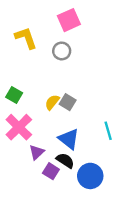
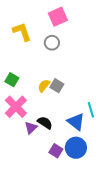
blue triangle: (69, 139) -> (76, 122), moved
black semicircle: (65, 160) -> (45, 123), moved
purple square: (51, 171) -> (56, 151), moved

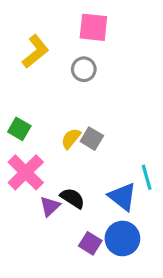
pink square: (58, 17) -> (93, 27), turned 30
yellow L-shape: (22, 32) -> (35, 52), turned 70

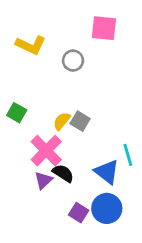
pink square: (93, 27) -> (104, 28), moved
yellow L-shape: (35, 52) -> (31, 45), turned 64
pink cross: (26, 172) -> (46, 151), moved

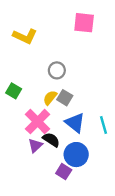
gray circle: (73, 61) -> (57, 70), moved
blue triangle: (107, 172) -> (75, 123), moved
blue circle: (107, 208) -> (76, 155), moved

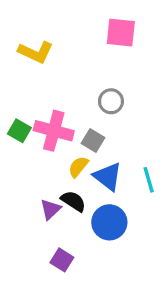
gray circle: (57, 70) -> (111, 101), moved
yellow semicircle: (50, 98) -> (78, 167), moved
pink cross: (38, 122) -> (54, 131), moved, turned -30
purple square: (64, 172) -> (62, 260), moved

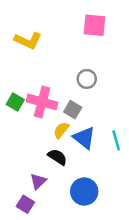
purple triangle: (50, 209) -> (38, 181), moved
blue circle: (109, 222) -> (84, 191), moved
purple square: (62, 260) -> (25, 204), moved

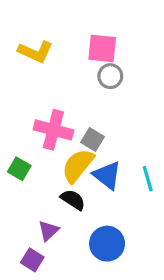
pink square: (94, 25) -> (102, 48), moved
gray circle: (87, 79) -> (110, 76), moved
green square: (15, 102) -> (19, 169), moved
yellow semicircle: (61, 130) -> (78, 166), size x1.6

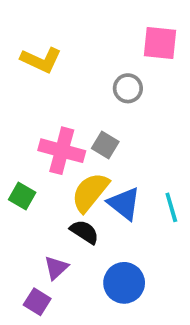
pink square: (102, 48) -> (160, 43), moved
gray square: (92, 140) -> (105, 145), moved

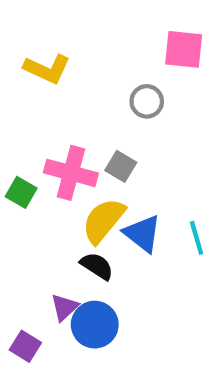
green square: (22, 196) -> (21, 192), moved
blue circle: (124, 283) -> (95, 325), moved
purple square: (37, 302) -> (25, 346), moved

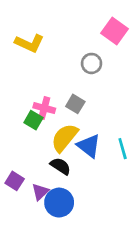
pink square: (184, 49) -> (114, 31), turned 30
pink cross: (71, 173) -> (44, 108), size x0.7
green square: (21, 192) -> (33, 120), moved
purple square: (25, 346) -> (15, 181), moved

